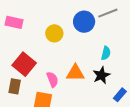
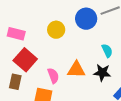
pink rectangle: (14, 22) -> (16, 34), moved
cyan semicircle: (106, 53) -> (107, 51), turned -40
black star: (101, 75) -> (102, 73), turned 30

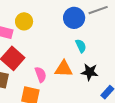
yellow circle: (56, 30) -> (24, 21), moved
cyan semicircle: (107, 51) -> (81, 46), moved

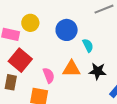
blue circle: (74, 18) -> (67, 30), moved

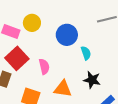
orange triangle: (71, 69) -> (63, 89), moved
pink semicircle: (49, 75) -> (44, 66), moved

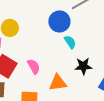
blue circle: (67, 35) -> (59, 21), moved

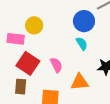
cyan semicircle: (70, 42) -> (82, 44), moved

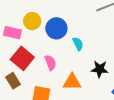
blue circle: (84, 21) -> (56, 28), moved
brown rectangle: (21, 87) -> (13, 81), turned -42

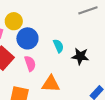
blue circle: (56, 28) -> (27, 38), moved
black star: (100, 69) -> (80, 56), moved

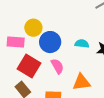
cyan semicircle: (58, 46) -> (82, 44), turned -48

